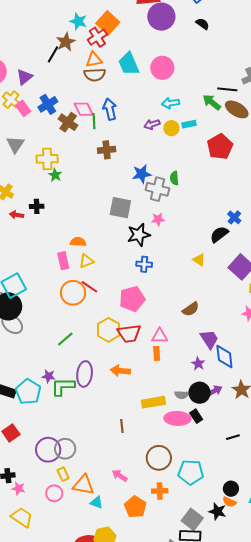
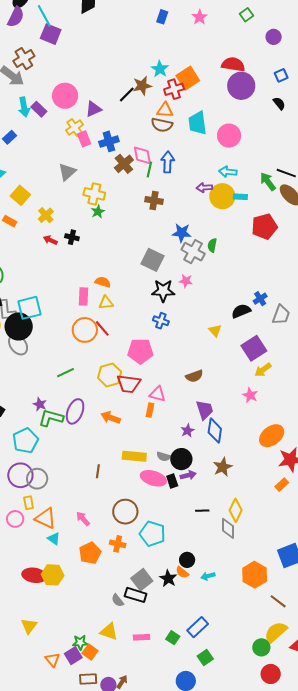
yellow circle: (171, 128) -> (222, 196), size x1.6
purple arrow: (214, 391) -> (188, 475), moved
cyan pentagon: (28, 392) -> (25, 441), moved

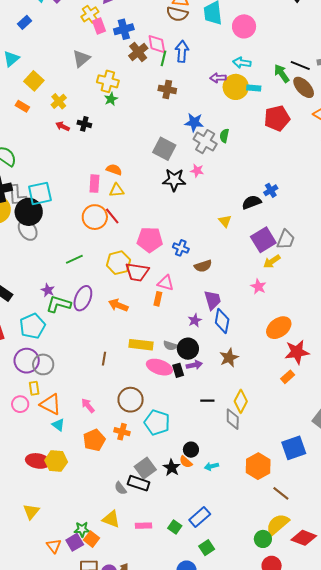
gray trapezoid: (281, 315) -> (286, 240), moved
blue cross: (161, 321) -> (181, 248), moved

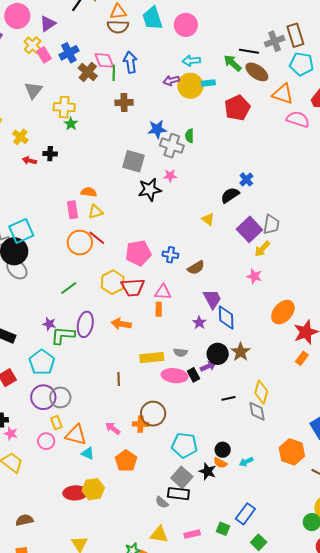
black circle: (188, 349) -> (218, 354), moved
cyan pentagon: (157, 422) -> (184, 445), moved
orange cross: (122, 432) -> (141, 424), moved

